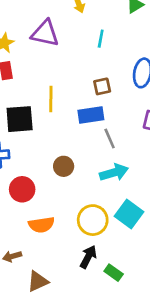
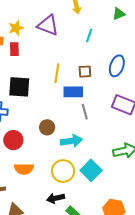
yellow line: (51, 99) -> (57, 73), moved
cyan arrow: (114, 172) -> (71, 141), moved
black arrow: (88, 257) -> (56, 198), turned -138

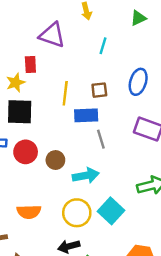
yellow star: (16, 28) -> (16, 83), moved
red rectangle: (14, 49) -> (30, 65), moved
red circle: (13, 140) -> (26, 152), moved

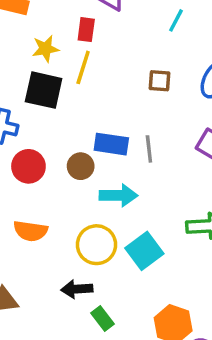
red rectangle: (30, 65) -> (86, 30), moved
yellow line: (65, 93) -> (83, 67), moved
blue rectangle: (86, 115) -> (111, 144), moved
red circle: (26, 152) -> (28, 166), moved

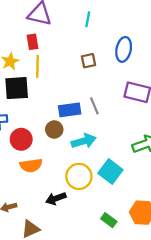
orange semicircle: (31, 231) -> (31, 165), moved
black arrow: (77, 289) -> (56, 198), moved
green rectangle: (103, 318) -> (109, 220), moved

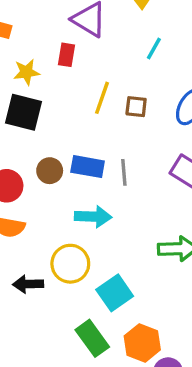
yellow line: (37, 66) -> (102, 98), moved
brown circle: (54, 129) -> (50, 171), moved
cyan square: (110, 171) -> (115, 293), moved
green rectangle: (109, 220) -> (92, 338), size x1.5

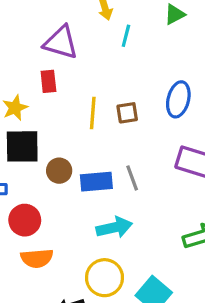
cyan line: (154, 49) -> (126, 36), moved
brown circle: (50, 171) -> (59, 171), moved

